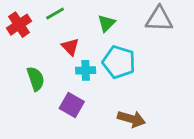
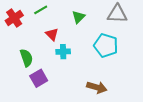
cyan pentagon: (119, 62) -> (106, 46), moved
purple square: (72, 105) -> (39, 78), moved, turned 30

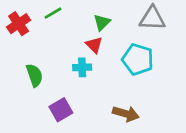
red triangle: (52, 34) -> (94, 45), moved
purple square: (39, 78) -> (61, 110), moved

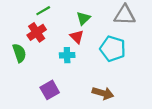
red cross: (19, 24) -> (37, 32), moved
green semicircle: (34, 75) -> (19, 53), moved

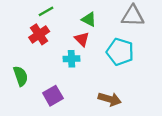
green triangle: (83, 18) -> (89, 19), turned -48
green semicircle: (19, 53) -> (21, 76), moved

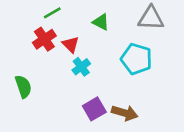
red triangle: (82, 39) -> (71, 44), moved
cyan cross: (71, 59) -> (81, 67), turned -35
purple square: (53, 96) -> (94, 109), moved

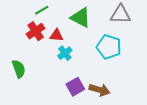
green triangle: (101, 22) -> (81, 18), size x1.5
red triangle: (71, 44) -> (56, 35), turned -40

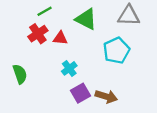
cyan pentagon: (109, 47) -> (116, 50), turned 30
cyan cross: (65, 53) -> (69, 68), moved

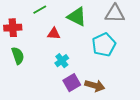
red cross: (38, 34) -> (13, 28), moved, turned 30
green semicircle: (20, 74) -> (18, 56), moved

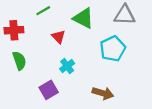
red triangle: (54, 34) -> (58, 37), turned 40
purple square: (72, 83) -> (49, 90), moved

